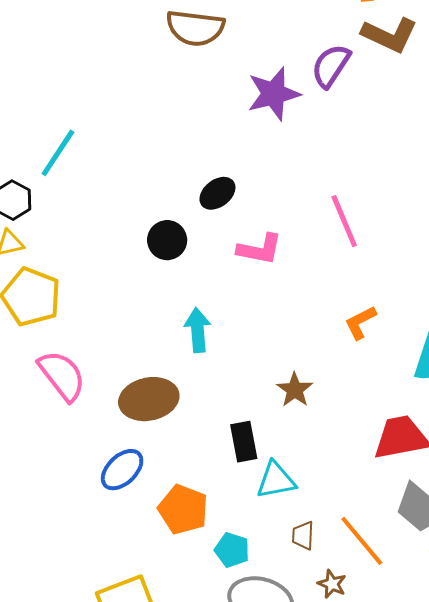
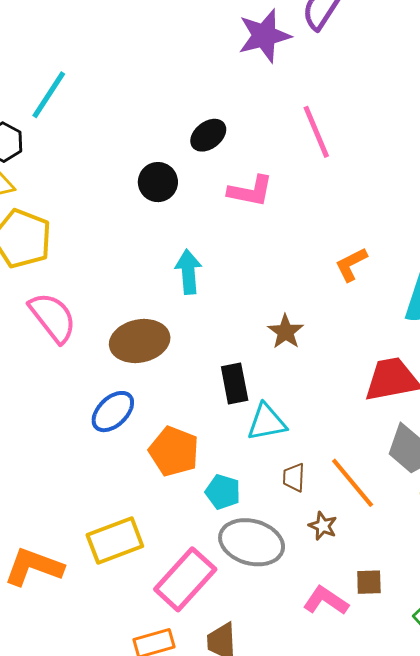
pink line: (344, 221) -> (316, 132), moved

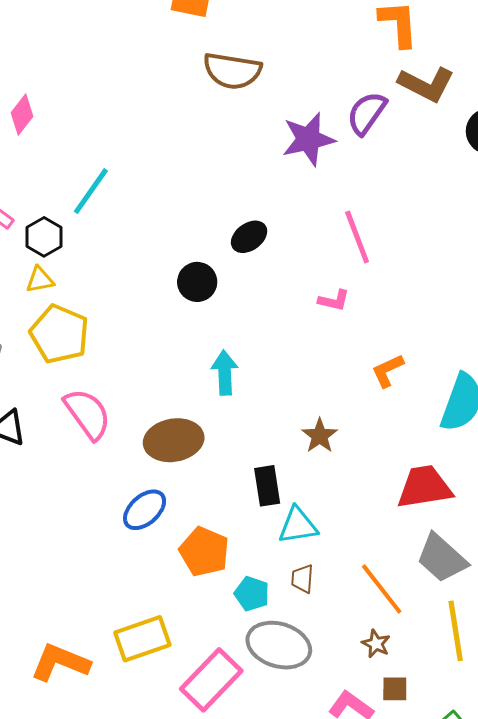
pink L-shape: (250, 191) -> (334, 300), moved, size x0.7
brown trapezoid: (294, 477) -> (302, 579), moved
brown star: (323, 526) -> (376, 644), moved

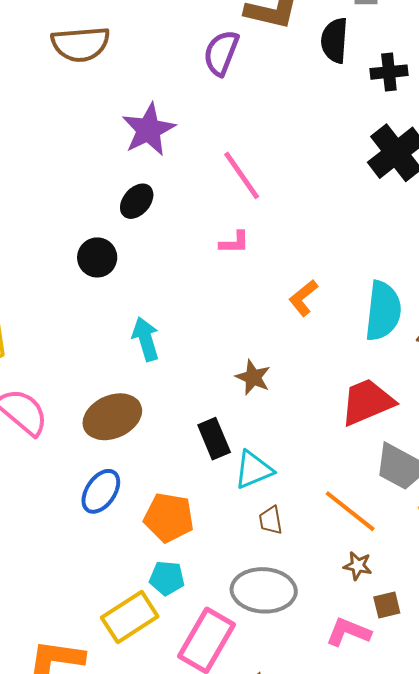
purple star: (308, 139) -> (149, 130), moved
cyan pentagon: (252, 594) -> (167, 578), moved

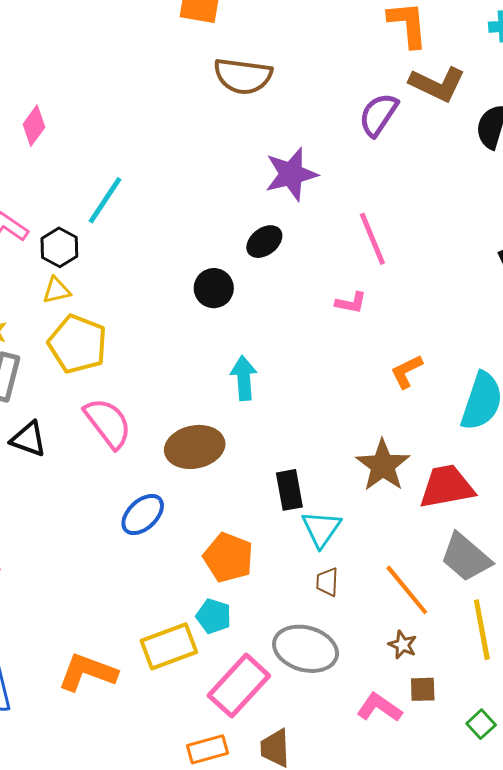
brown star: (253, 377) -> (383, 465), moved, size x1.5
cyan triangle: (253, 470) -> (321, 529), turned -45
blue ellipse: (101, 491) -> (143, 515), moved

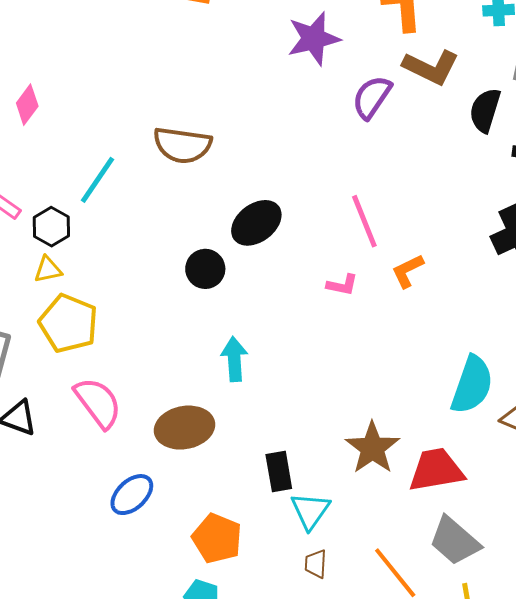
brown semicircle: (243, 76) -> (182, 145), moved
purple star: (291, 174) -> (314, 39), moved
black ellipse: (264, 242) -> (256, 223), size x1.4
orange L-shape: (407, 371) -> (408, 271), moved

